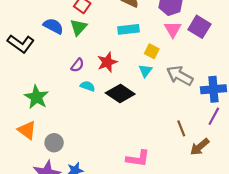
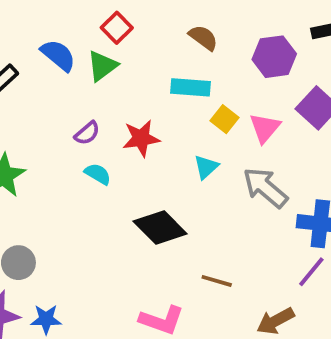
pink triangle: (173, 29) -> (265, 128), moved
yellow square: (152, 51) -> (224, 119), moved
black diamond: (120, 93) -> (160, 227), moved
brown line: (181, 128) -> (217, 281), moved, turned -63

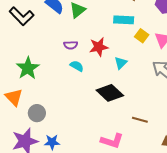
purple semicircle: (87, 133) -> (71, 45), turned 40
cyan triangle: (206, 167) -> (121, 63), moved

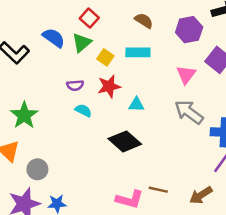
yellow square: (142, 36) -> (105, 57), moved
cyan triangle: (121, 63) -> (136, 105), turned 48
brown line: (140, 120) -> (158, 190), moved

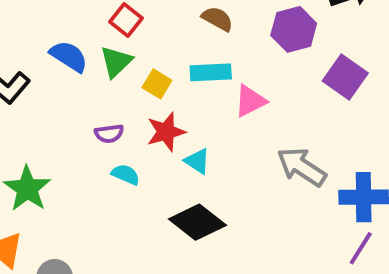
pink triangle: (186, 75) -> (250, 101), moved, turned 30
cyan triangle: (136, 105) -> (197, 161), moved, turned 35

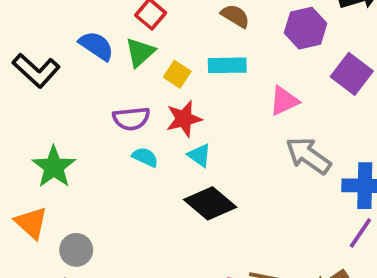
pink triangle: (250, 101) -> (284, 101), moved
purple semicircle: (109, 134) -> (131, 119), size x1.4
cyan triangle: (197, 161) -> (199, 155), moved

